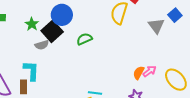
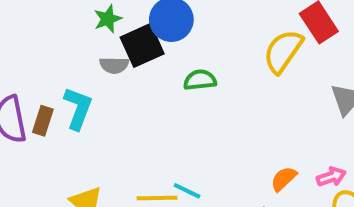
pink arrow: (150, 71) -> (331, 177), moved
brown rectangle: (23, 87) -> (43, 121), moved

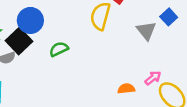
orange semicircle: (284, 179) -> (126, 89), turned 56

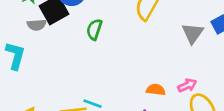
green semicircle: (59, 49) -> (94, 29), turned -60

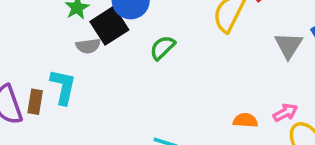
green semicircle: (94, 29) -> (162, 48), turned 30

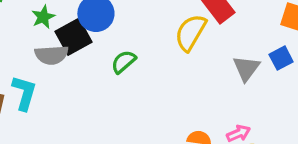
gray semicircle: (88, 46) -> (51, 55), size x1.4

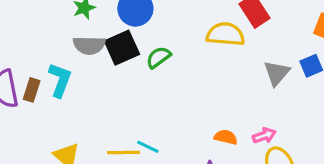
yellow semicircle: (191, 33) -> (225, 34), turned 60
black square: (73, 37) -> (122, 48), moved

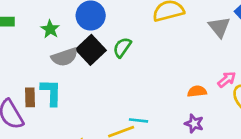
brown rectangle: (32, 90) -> (30, 97), moved

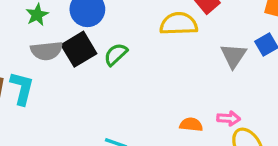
pink arrow: (227, 80) -> (229, 118), turned 30

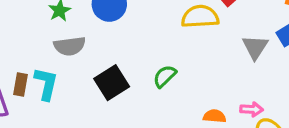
black square: (79, 49) -> (112, 83), moved
green semicircle: (116, 54) -> (165, 76), moved

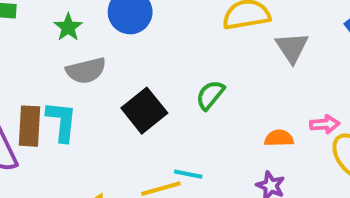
gray triangle: (255, 47) -> (292, 48), moved
brown rectangle: (20, 85) -> (29, 126), size x1.4

